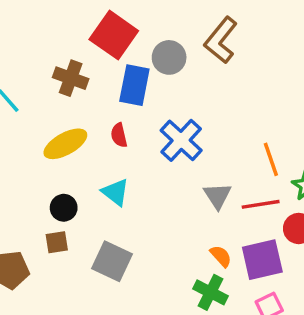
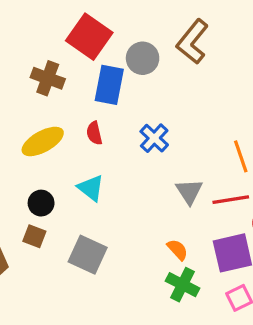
blue cross: (181, 140) -> (154, 138), size x0.7
brown square: (57, 242) -> (34, 236), turned 30
orange semicircle: (221, 256) -> (178, 250), moved

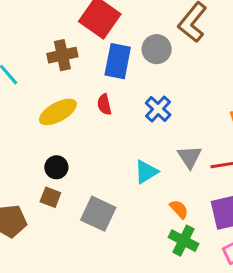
gray circle: (143, 58) -> (157, 49), moved
brown cross: (48, 78) -> (62, 55), turned -32
cyan triangle: (91, 188) -> (146, 172), moved, turned 50

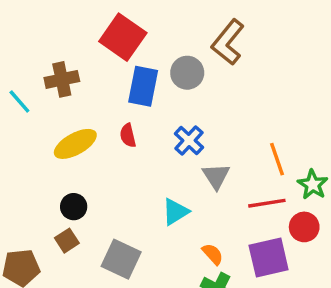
brown cross: (62, 55) -> (62, 79), moved
gray triangle: (189, 157) -> (216, 176), moved
brown square: (50, 197) -> (67, 241), turned 36

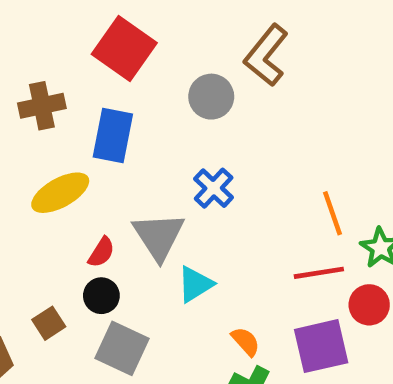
blue rectangle: (143, 86) -> (113, 135), moved
red semicircle: (128, 135) -> (101, 252), moved, turned -135
gray triangle: (216, 176) -> (159, 236), moved, size x1.4
black circle: (74, 207) -> (101, 296), moved

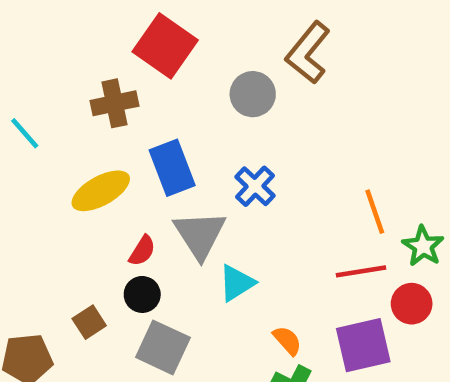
brown cross: (42, 106) -> (115, 103), moved
blue rectangle: (113, 135) -> (172, 168), moved, turned -32

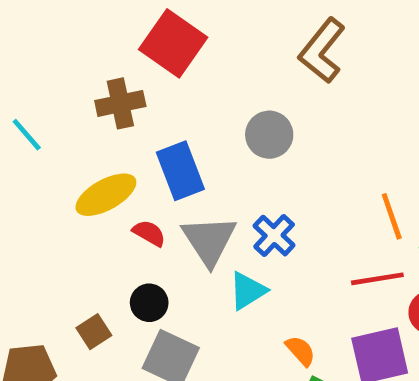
gray circle: (253, 94) -> (269, 135), moved
blue cross: (255, 186) -> (274, 236), moved
red semicircle: (142, 251) -> (149, 233), moved, turned -92

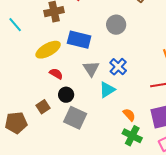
blue rectangle: (180, 171) -> (79, 40), turned -55
red semicircle: (149, 233) -> (56, 74), moved
gray triangle: (209, 240) -> (91, 69), size x0.7

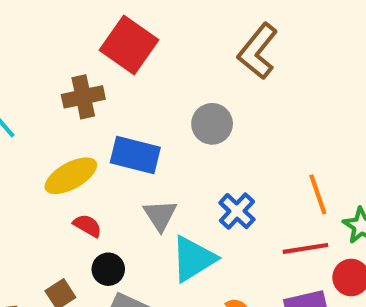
blue cross: (118, 67) -> (237, 211), moved
cyan triangle: (107, 90) -> (193, 259), size x1.4

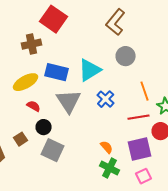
gray circle: (212, 124) -> (126, 56), moved
gray triangle: (160, 215) -> (69, 101), size x1.5
cyan triangle: (193, 259) -> (90, 70), moved

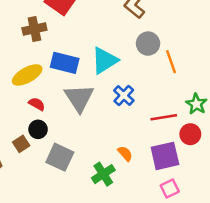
orange line: (145, 91) -> (171, 62), moved
black circle: (44, 127) -> (38, 129), moved
green cross: (110, 168) -> (103, 174), moved, turned 30

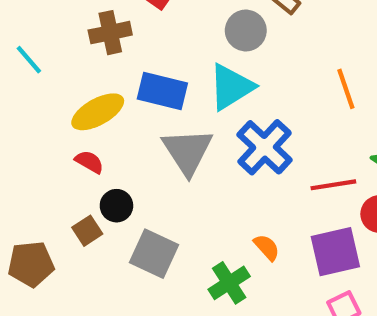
gray circle: (148, 44) -> (246, 30), moved
blue cross: (124, 96) -> (265, 147), size x1.5
red semicircle: (37, 104) -> (89, 162), moved

